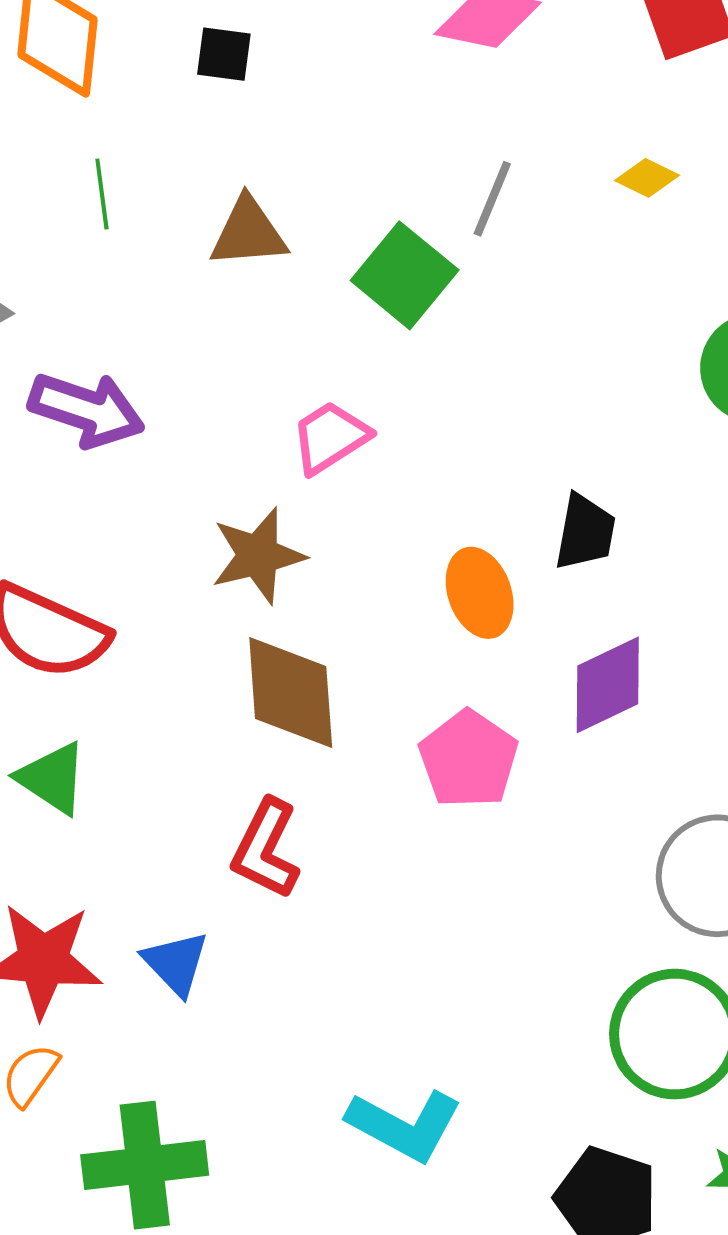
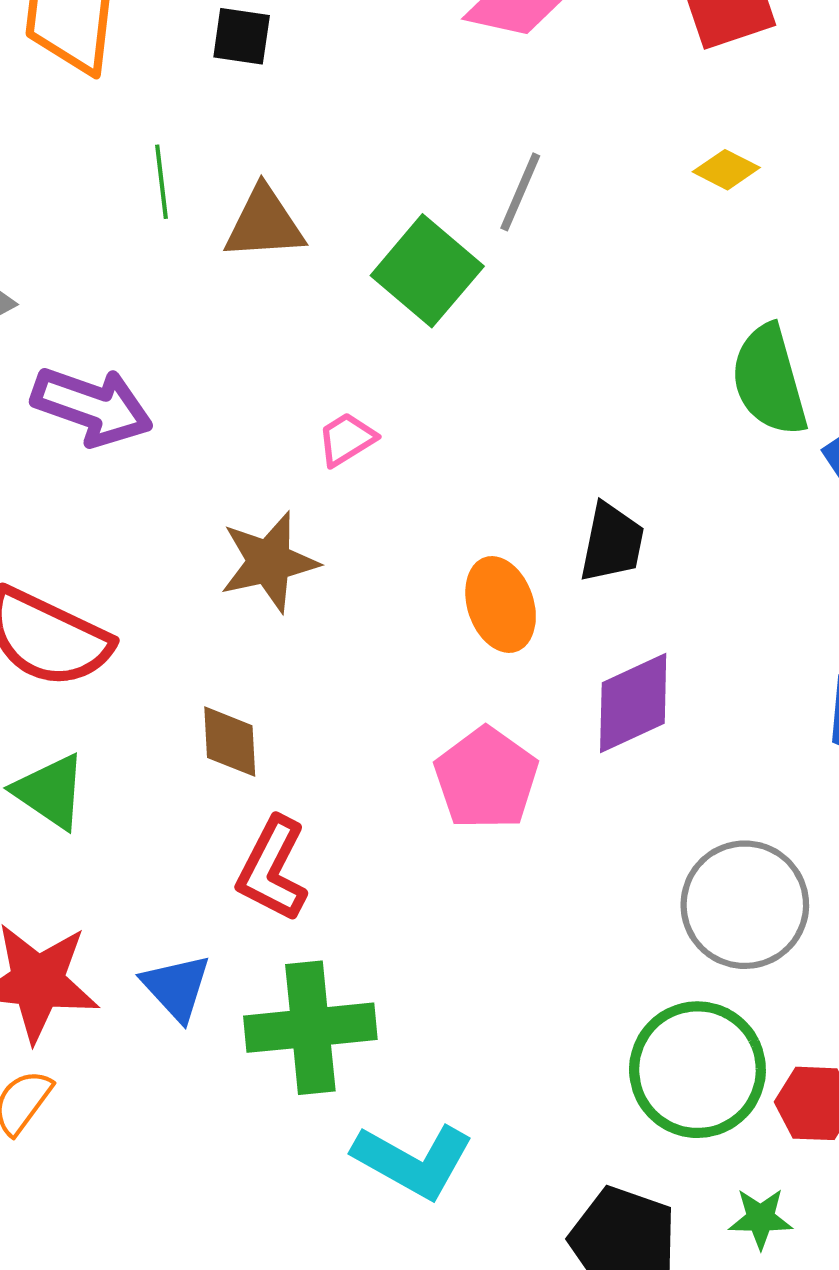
yellow diamond: (647, 178) -> (726, 170), moved
green line: (102, 194) -> (161, 182), moved
pink trapezoid: (330, 437) -> (347, 439), size x0.7
brown diamond: (291, 693) -> (230, 742), moved, size x0.6
green cross: (145, 1165) -> (310, 1028), moved

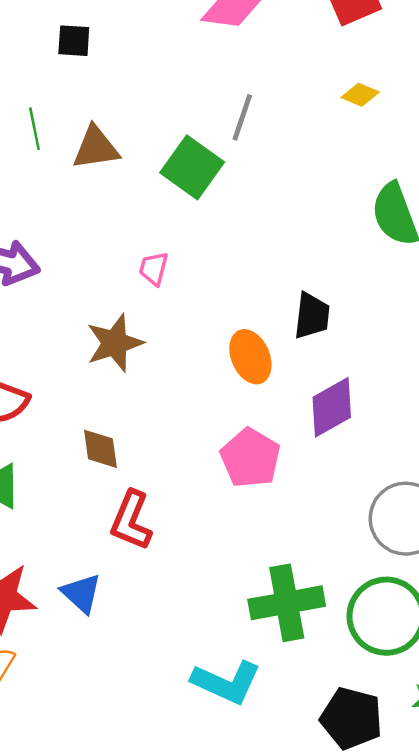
pink trapezoid: (347, 439) -> (154, 268), turned -39
green cross: (310, 1028) -> (287, 603), moved

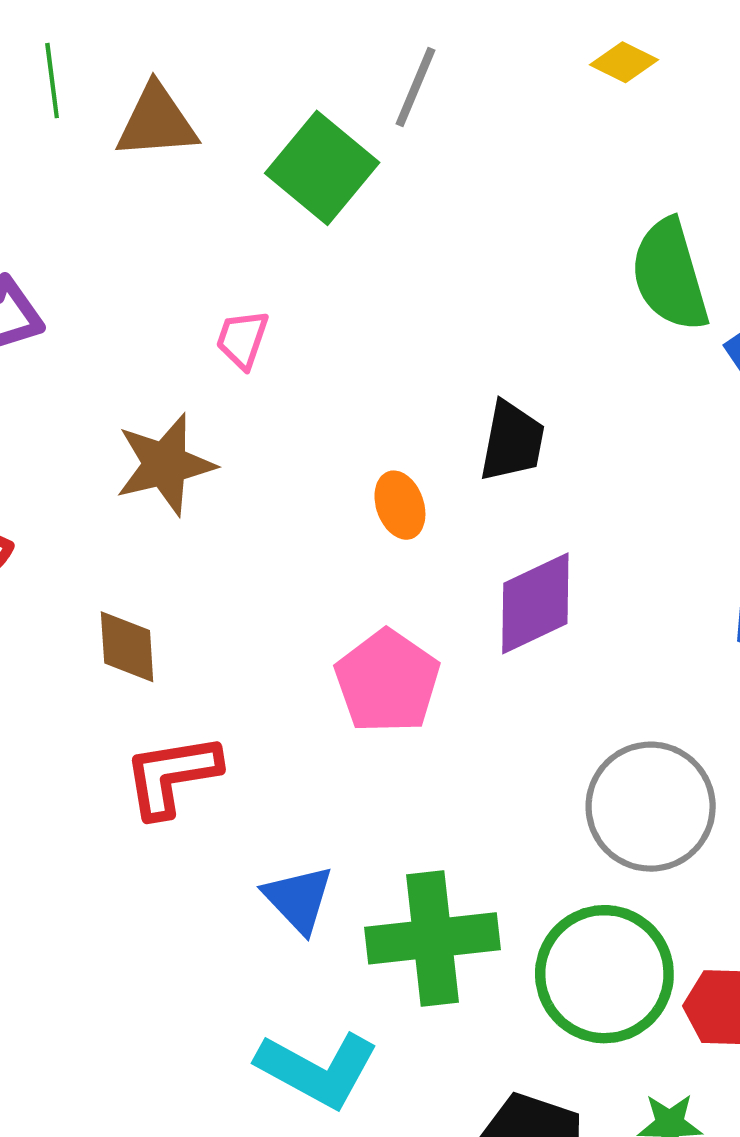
orange ellipse: (250, 357) -> (400, 505), size x0.7
red L-shape: (131, 520) -> (172, 776), turned 54
blue triangle: (81, 593) -> (298, 899), moved

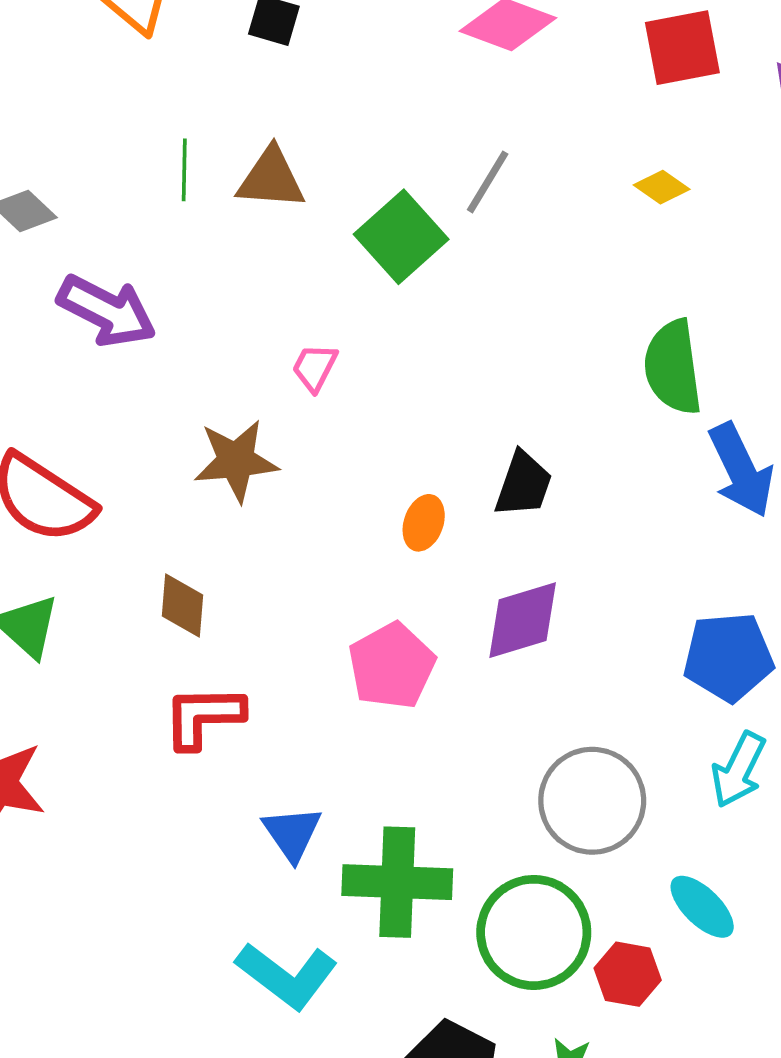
green line: (52, 81) -> (184, 170), moved
orange ellipse: (400, 505) -> (424, 523), turned 30

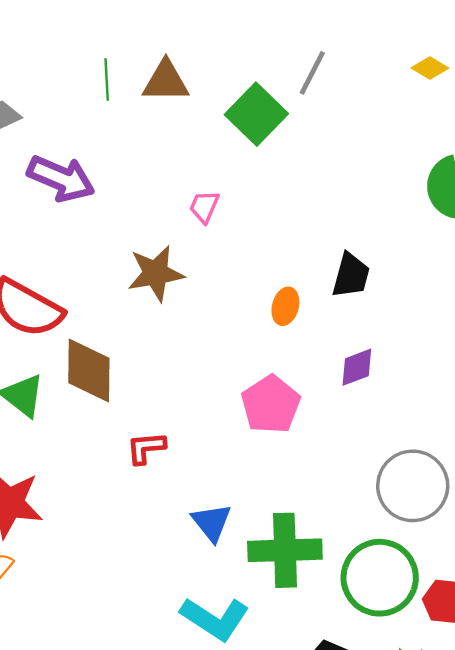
brown diamond: (183, 606) -> (89, 370), moved, size x1.5
purple diamond: (523, 620) -> (357, 367), size x0.7
red L-shape: (203, 717) -> (146, 448), size x0.7

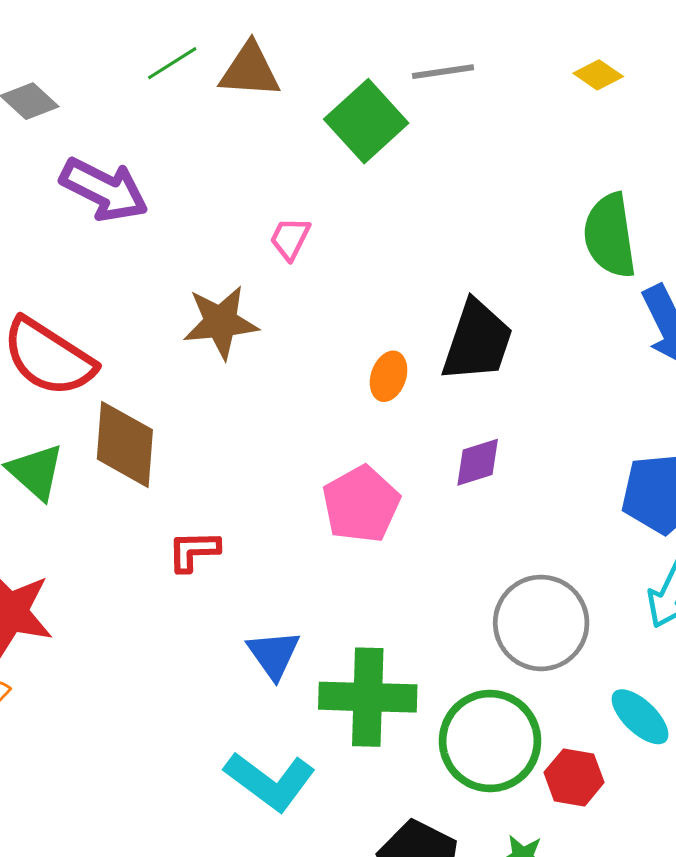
gray line: (312, 73) -> (443, 72), turned 51
green line: (107, 79) -> (172, 63), turned 57
black trapezoid: (351, 275) -> (477, 341), size x1.4

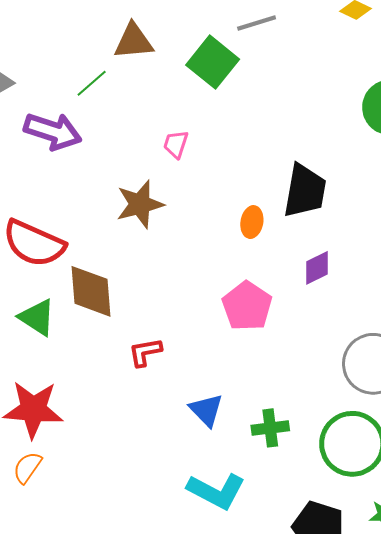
green line: (172, 63) -> (92, 83), moved
green cross: (368, 697) -> (270, 428), size x0.6

